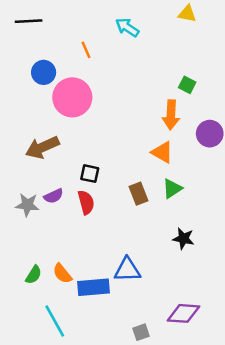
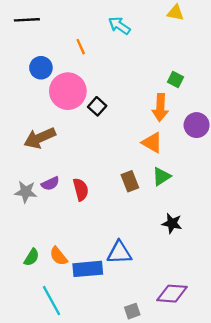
black square: (90, 174) -> (97, 106), moved, turned 30

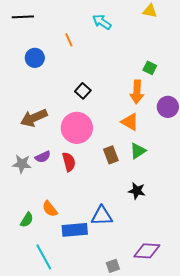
pink circle: (68, 91) -> (77, 128), moved
black star: (172, 223) -> (137, 191), moved
orange semicircle: (58, 256) -> (50, 209), moved

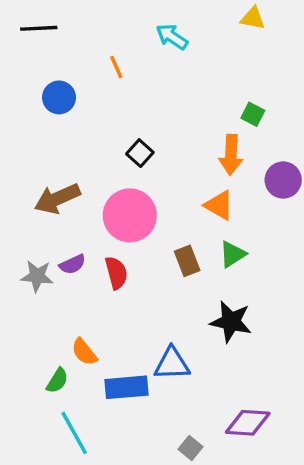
black star: (137, 191) -> (231, 322), size x1.4
green semicircle: (27, 220) -> (57, 381), moved
gray square: (113, 266) -> (190, 448), turned -32

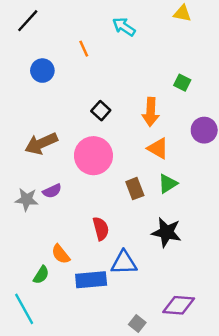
black line: (39, 28) -> (28, 21), turned -45
orange arrow: (231, 155) -> (151, 112), moved
red semicircle: (116, 273) -> (101, 229), moved
cyan line: (74, 433) -> (24, 309), moved

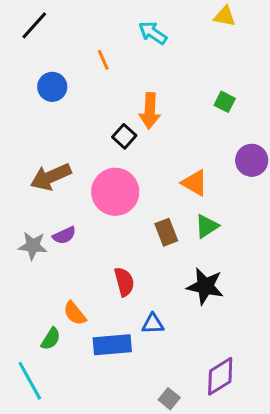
orange arrow: (151, 112) -> (150, 111), moved
blue triangle: (124, 263) -> (153, 324), size x0.7
purple diamond: (179, 305) -> (220, 376), turned -36

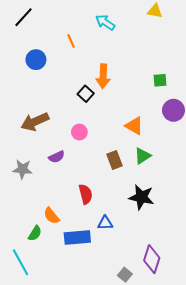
green square: (225, 102) -> (160, 80), moved, turned -32
pink circle: (115, 192) -> (79, 132), size x0.5
purple semicircle: (64, 235) -> (57, 157), moved
purple diamond: (220, 376) -> (152, 259), turned -40
gray square: (169, 399) -> (125, 275), moved

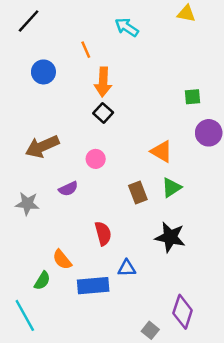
orange arrow: (103, 76) -> (103, 82), moved

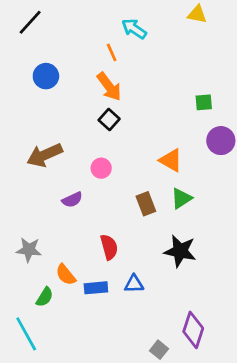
orange line: (86, 50) -> (112, 52), moved
orange arrow: (103, 82) -> (109, 87), turned -40
gray star: (27, 204) -> (29, 250), moved
blue rectangle: (93, 286) -> (96, 288), moved, size x0.7

